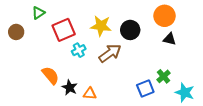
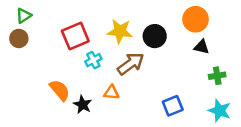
green triangle: (38, 13) -> (24, 16), moved
green cross: (164, 76) -> (217, 76), moved, turned 32
orange triangle: (90, 94) -> (111, 93), moved

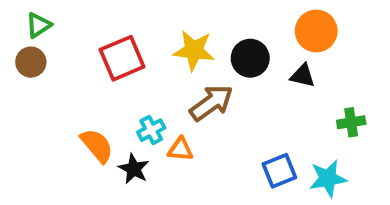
black triangle: (202, 47) -> (303, 76), moved
cyan cross: (93, 60) -> (151, 130), moved
cyan star: (220, 111) -> (328, 179), moved, turned -30

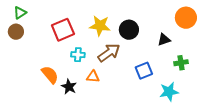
orange circle: (316, 31) -> (186, 18), moved
black triangle: (303, 76) -> (164, 40), moved, turned -32
cyan cross: (151, 130) -> (78, 55), moved, turned 32
blue square: (279, 171) -> (144, 71), moved

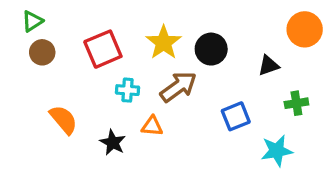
yellow star: (100, 26) -> (164, 42), turned 30
brown circle: (16, 32) -> (42, 52), moved
orange semicircle: (50, 75) -> (64, 120), moved

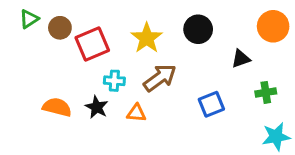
black circle: (211, 49) -> (198, 29), moved
brown circle: (42, 52) -> (60, 28), moved
orange semicircle: (64, 120) -> (57, 107), turned -36
black star: (113, 143) -> (97, 107), moved
cyan star: (277, 151) -> (276, 137), moved

